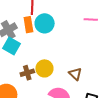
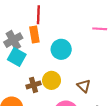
cyan circle: (45, 23) -> (61, 49), moved

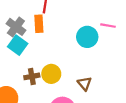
gray cross: (13, 40) -> (16, 27), turned -30
cyan circle: (61, 49) -> (87, 37), moved

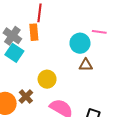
brown cross: (32, 76) -> (26, 97), moved, turned -32
brown triangle: (84, 84) -> (86, 65), moved, turned -48

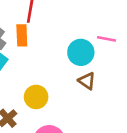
brown triangle: (86, 65) -> (87, 81), turned 32

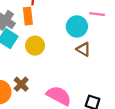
yellow circle: (36, 97) -> (35, 46), moved

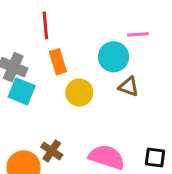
orange rectangle: (28, 16) -> (58, 62), moved
yellow circle: (35, 46) -> (79, 92), moved

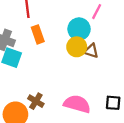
pink line: (138, 34) -> (97, 12), turned -56
yellow circle: (79, 92) -> (77, 47), moved

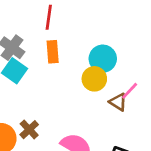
pink line: (97, 12) -> (130, 91), moved
brown triangle: (91, 51) -> (118, 102), moved

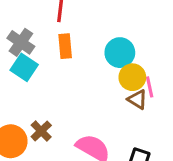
yellow circle: (94, 79) -> (132, 77), moved
pink line: (130, 91) -> (150, 87), turned -54

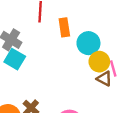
orange rectangle: (65, 46) -> (64, 27), moved

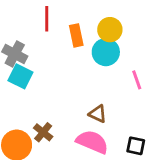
yellow circle: (99, 62) -> (110, 30), moved
brown triangle: (104, 79) -> (98, 114), moved

